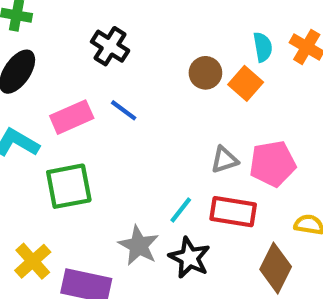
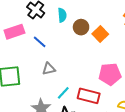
cyan semicircle: (263, 47) -> (62, 15), moved
pink rectangle: (72, 117) -> (14, 32), moved
gray triangle: (224, 160) -> (49, 69), moved

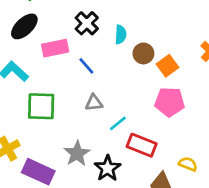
pink pentagon: (110, 74) -> (170, 102), moved
cyan line: (63, 93) -> (118, 123), moved

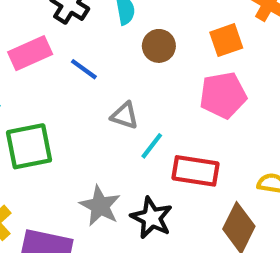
brown circle: (143, 53) -> (159, 46), moved
orange square: (167, 66) -> (226, 40), moved, turned 30
gray triangle: (94, 103) -> (125, 116), moved, turned 36

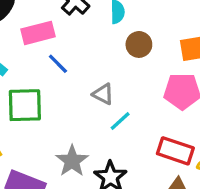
blue line: (84, 69) -> (58, 64), moved
red rectangle: (195, 171) -> (175, 151), moved

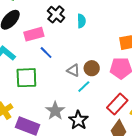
brown circle: (139, 44) -> (92, 68), moved
red rectangle: (175, 151) -> (117, 104), turned -65

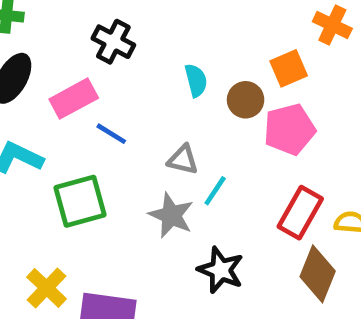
cyan semicircle: (81, 21) -> (196, 80), moved
brown circle: (92, 68) -> (246, 100), moved
gray star: (55, 111) -> (171, 215), moved

